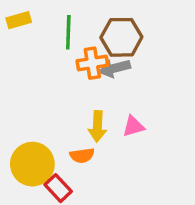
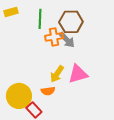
gray arrow: (115, 68) -> (67, 40), turned -120
yellow arrow: (97, 126) -> (57, 74), turned 30
pink triangle: (133, 126) -> (78, 74), size x1.5

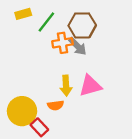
yellow rectangle: (11, 12) -> (23, 14), moved
green line: (40, 19) -> (46, 22), turned 36
yellow arrow: (57, 74) -> (66, 86), turned -36

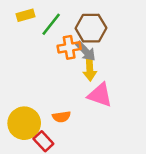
yellow arrow: (66, 86) -> (90, 69), moved
pink triangle: (90, 86) -> (100, 95), turned 35

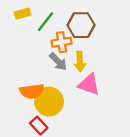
gray arrow: (86, 51) -> (58, 62), moved
orange semicircle: (61, 117) -> (32, 91), moved, size x1.5
yellow circle: (24, 123) -> (49, 102), moved

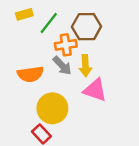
orange semicircle: (32, 91) -> (30, 74), moved

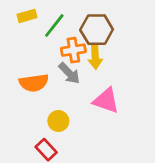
yellow arrow: (85, 66) -> (95, 57), moved
yellow circle: (52, 108) -> (58, 121), size x0.6

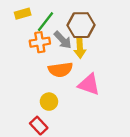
orange cross: (73, 50) -> (40, 42), moved
gray arrow: (69, 73) -> (63, 40), moved
orange semicircle: (34, 83) -> (60, 70), moved

